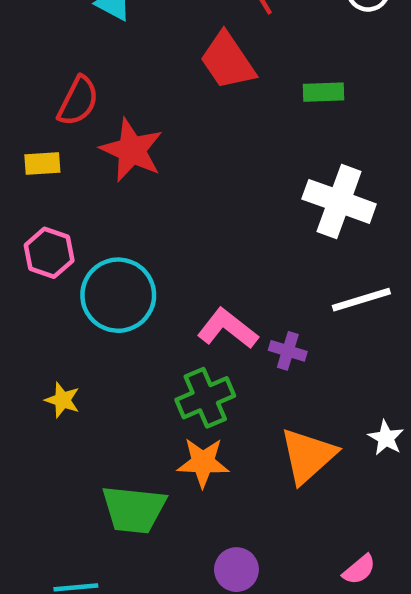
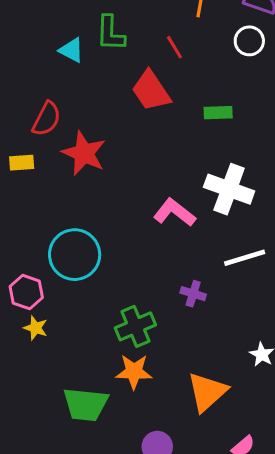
pink hexagon: (49, 253) -> (26, 292), moved
pink L-shape: (228, 329) -> (174, 212), moved
orange triangle: (308, 456) -> (207, 392), moved

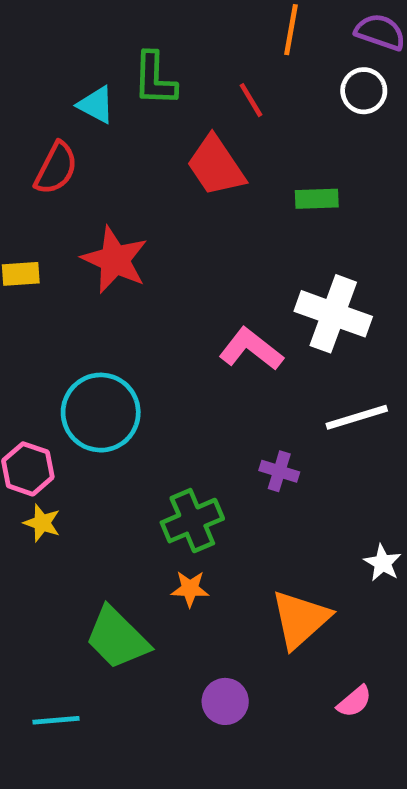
red semicircle: (47, 119) -> (56, 168), moved
orange star: (134, 372) -> (190, 589), size x0.7
green trapezoid: (86, 404) -> (117, 638), turned 39

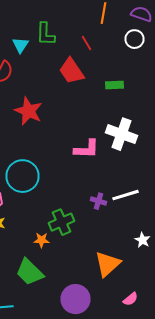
cyan triangle: (96, 105) -> (20, 45), turned 36
pink L-shape: (251, 349) -> (86, 149), turned 144
white line: (357, 417) -> (126, 195), moved
orange star: (190, 589) -> (42, 240), moved
purple circle: (225, 701) -> (76, 299), size x1.5

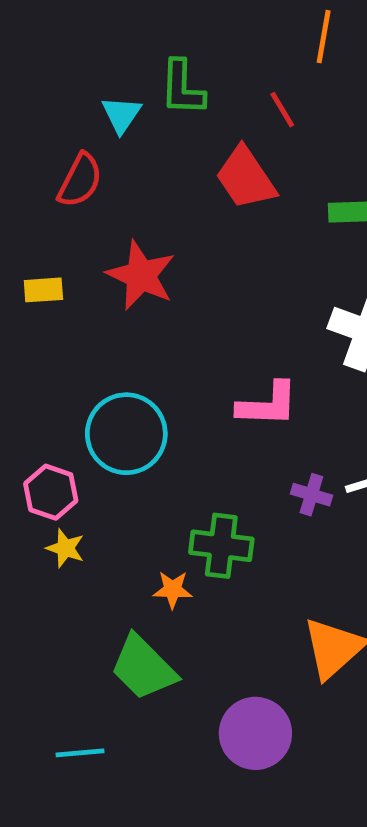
pink L-shape: (86, 149) -> (268, 404), moved
green cross: (62, 222) -> (221, 546), turned 30

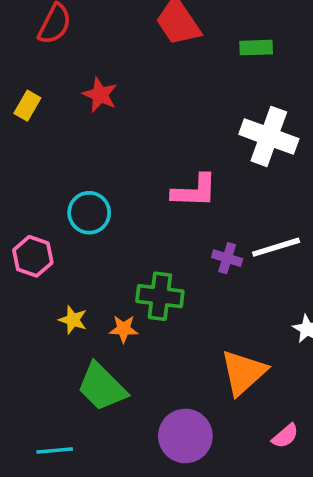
red star: (141, 275) -> (100, 95), size x0.7
yellow rectangle: (43, 290) -> (27, 106), turned -56
cyan circle: (126, 434) -> (89, 213), size x0.7
yellow star: (65, 548) -> (73, 320), moved

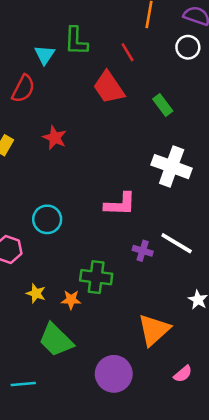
green rectangle: (256, 48) -> (163, 105), turned 55
white line: (276, 247) -> (177, 243), turned 48

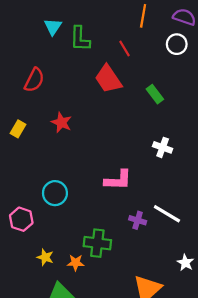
cyan triangle: (45, 55) -> (53, 27), moved
white cross: (172, 167) -> (163, 147), size x0.6

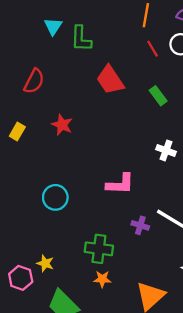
red line: (125, 48) -> (153, 49), moved
pink hexagon: (21, 219) -> (21, 278), moved
orange star: (76, 263) -> (102, 279), moved

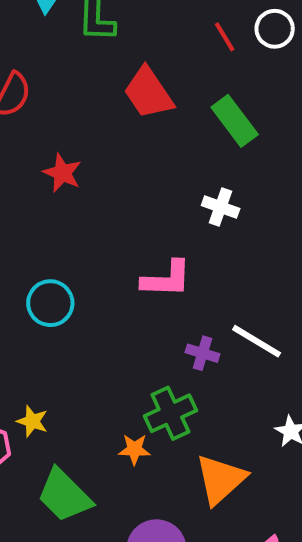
green rectangle: (158, 96) -> (235, 121), size x1.4
white cross: (166, 150) -> (221, 207), moved
green cross: (99, 249) -> (170, 413), moved, turned -32

